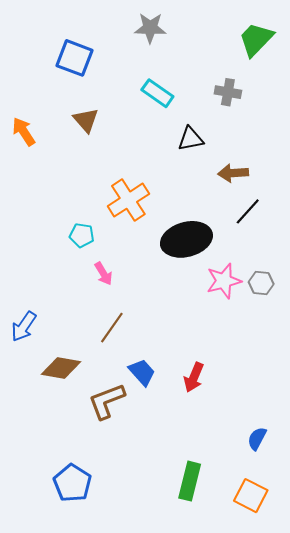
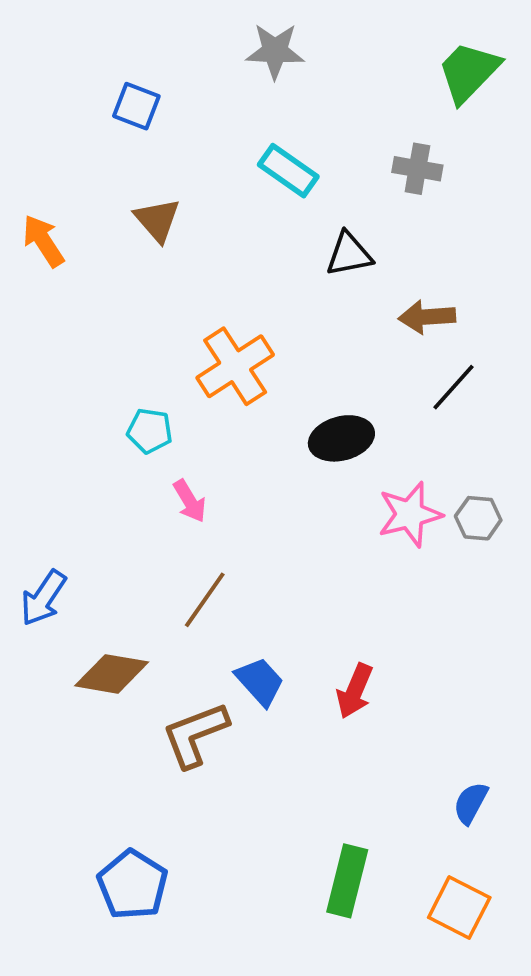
blue square: (74, 58) -> (136, 106), size x0.7
black ellipse: (186, 239) -> (341, 438), size x0.7

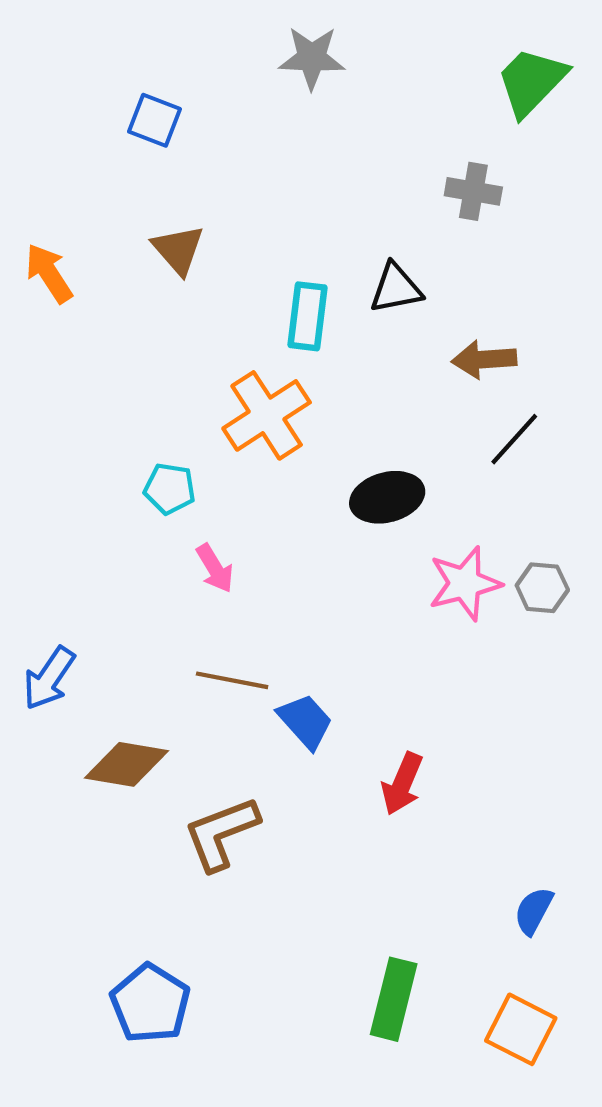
cyan rectangle: (288, 171) -> (307, 316), moved, turned 62
brown line: (205, 600) -> (232, 680), turned 66
blue trapezoid: (260, 681) -> (305, 721), moved

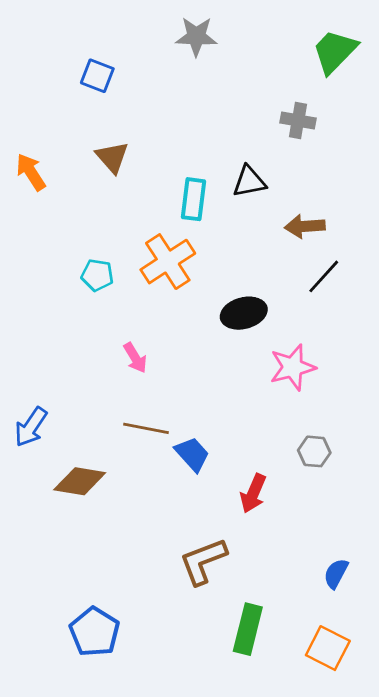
cyan pentagon: (170, 489) -> (97, 275), moved
gray hexagon: (542, 588) -> (314, 451), moved
brown L-shape: (221, 833) -> (203, 561), moved

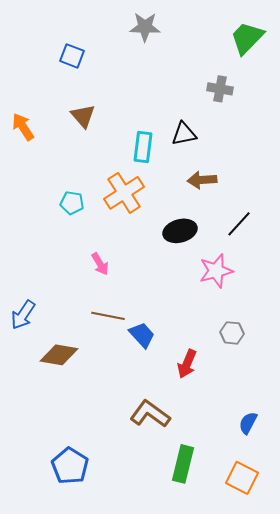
brown arrow: (305, 226) -> (202, 180), moved
black line: (324, 276) -> (239, 224), moved
brown L-shape: (203, 561) -> (150, 414), turned 57

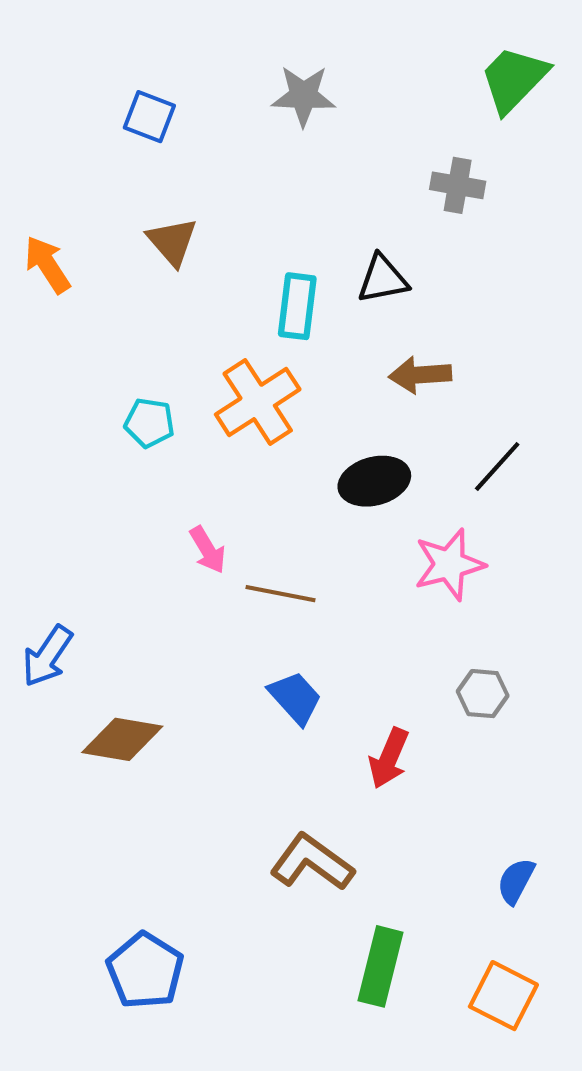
gray star: (145, 27) -> (303, 96), moved
brown line: (108, 316) -> (281, 594), moved

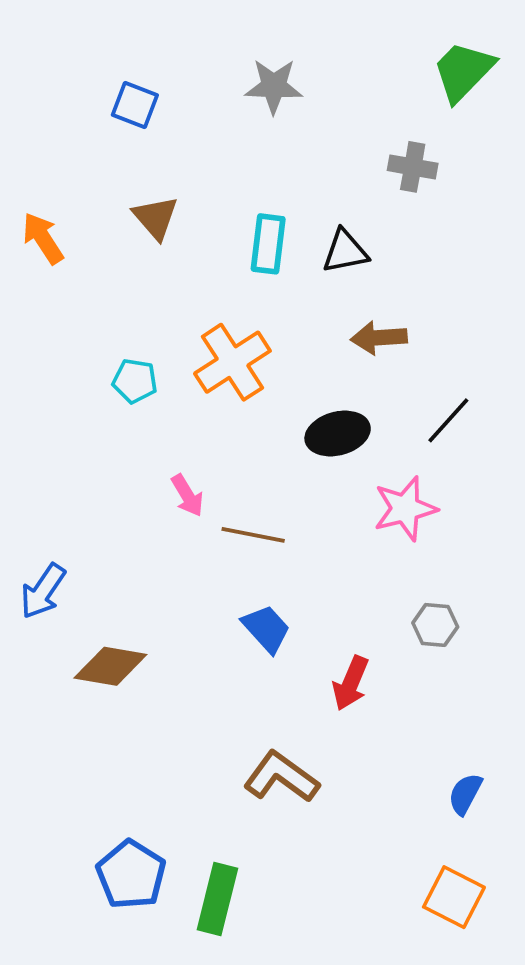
cyan rectangle: (297, 306) -> (268, 244), moved
green rectangle: (381, 966) -> (217, 899), moved

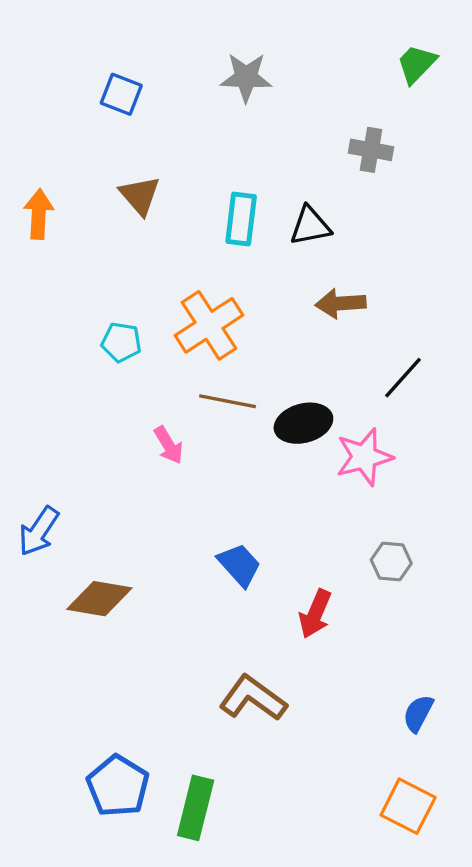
green trapezoid: (463, 71) -> (417, 64), size x0.7
orange arrow: (43, 238) -> (39, 214), turned 36
black ellipse: (338, 433) -> (303, 423), moved
brown line: (253, 535) -> (228, 401), moved

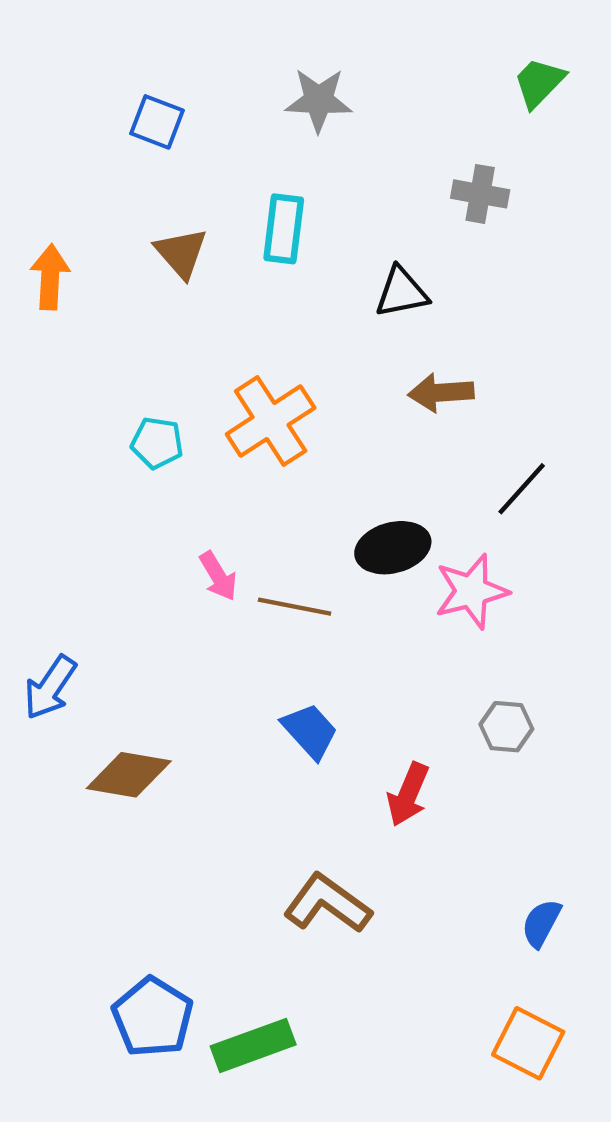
cyan rectangle: (241, 219) -> (284, 229), moved
brown line: (228, 401) -> (295, 607), moved
green rectangle: (196, 808) -> (253, 1045), turned 56

